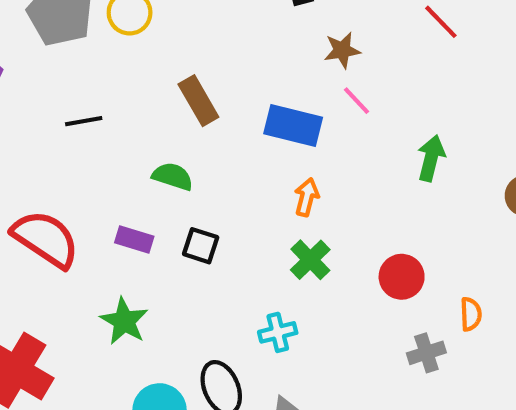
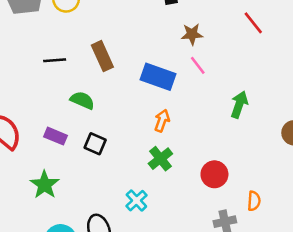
black line: (84, 121) -> (55, 60), moved
cyan cross: (278, 332) -> (136, 201), turned -35

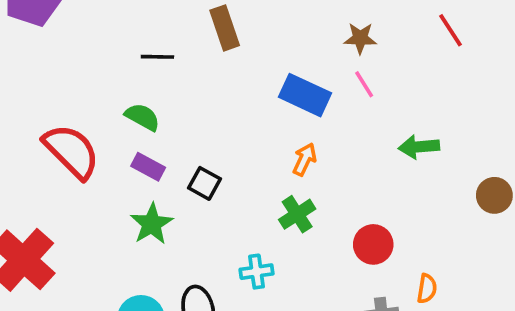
brown rectangle: (102, 56) -> (225, 28), moved
green semicircle: (82, 100) -> (143, 117), moved
green arrow: (239, 105) -> (419, 147), turned -120
green star: (45, 185) -> (152, 224), moved
cyan cross: (136, 201) -> (257, 272), turned 30

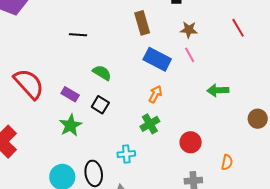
brown rectangle: (225, 28) -> (142, 23), moved
green semicircle: (143, 117) -> (102, 73), moved
orange semicircle: (427, 289) -> (227, 162), moved

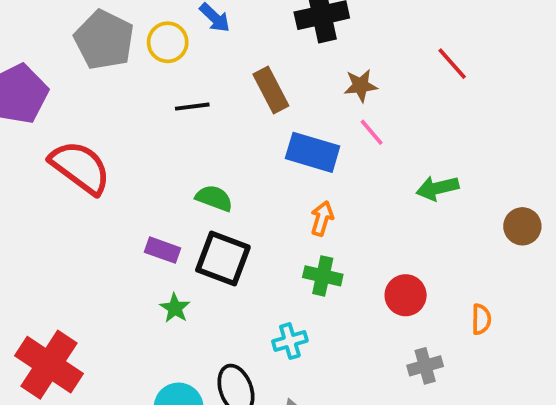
black line: (78, 35) -> (192, 107), moved
red semicircle: (29, 84) -> (80, 167), moved
black square: (100, 105) -> (223, 258), size x1.6
green cross: (150, 124) -> (323, 276), turned -36
green star: (71, 125) -> (175, 308), size x0.7

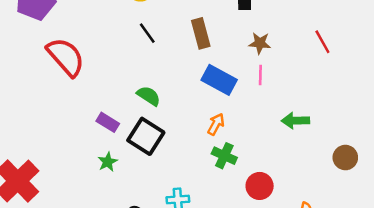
black line: (192, 107) -> (147, 33), turned 50
pink line: (372, 132) -> (260, 75), turned 30
green cross: (323, 276) -> (224, 156), moved

